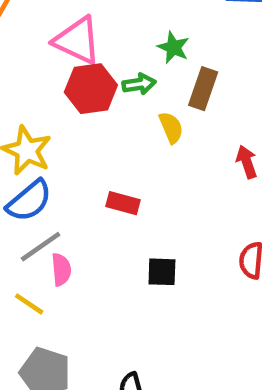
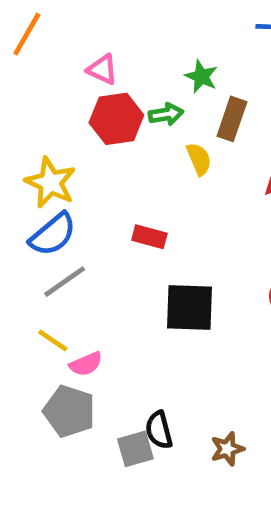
pink triangle: (77, 41) -> (102, 69), size x0.6
pink semicircle: (61, 270) -> (86, 364), moved, turned 72
black square: (162, 272) -> (190, 307), size x1.6

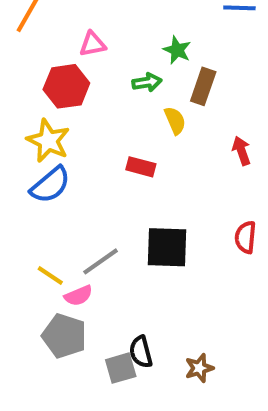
pink triangle: (102, 69) -> (93, 44), turned -36
red hexagon: (116, 119) -> (66, 86), moved
red rectangle: (149, 237) -> (141, 167), moved
gray line: (65, 282) -> (101, 261), moved

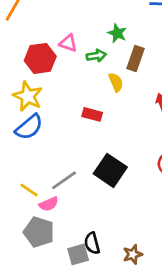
pink triangle: (93, 44) -> (68, 43), moved, turned 30
black square: (167, 247) -> (110, 170), turned 32

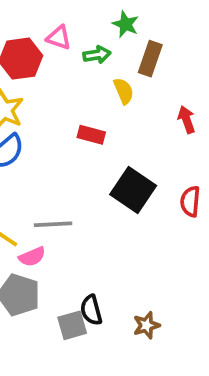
black square: (110, 170) -> (133, 190), moved
gray line: (64, 180) -> (53, 224), turned 32

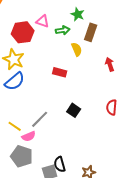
black square: (133, 190) -> (74, 110), moved, size x0.6
gray line: (53, 224) -> (40, 119), turned -42

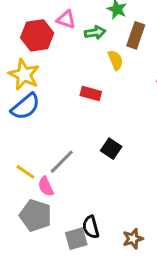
pink semicircle: (29, 136) -> (46, 186), turned 88

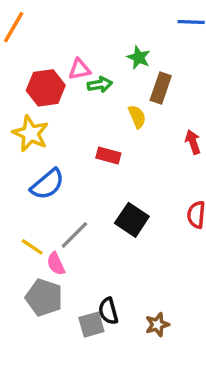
pink triangle: (66, 19) -> (80, 69), turned -30
green arrow: (95, 32) -> (100, 85), moved
blue semicircle: (25, 107) -> (47, 184), moved
black square: (111, 149) -> (132, 220), size x1.4

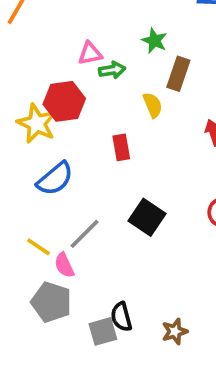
red hexagon: (46, 88) -> (64, 101), moved
red rectangle: (108, 156) -> (121, 147), turned 65

